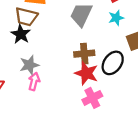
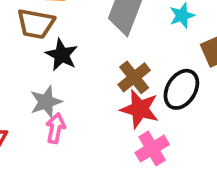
black star: (21, 34) -> (62, 55), moved
brown cross: (84, 54) -> (134, 77), turned -30

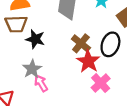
red star: (140, 109) -> (88, 61), turned 30
pink arrow: (56, 128) -> (41, 83), turned -30

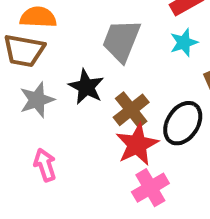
black star: (35, 39) -> (86, 87), moved
gray star: (32, 69) -> (37, 100), moved

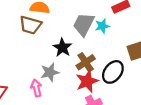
cyan star: (184, 43) -> (102, 26), moved
gray star: (37, 100) -> (50, 72), moved

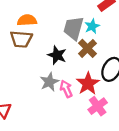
brown cross: (86, 62) -> (88, 48), moved
pink arrow: (36, 88) -> (66, 89), moved

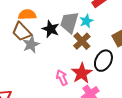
brown trapezoid: (21, 39) -> (22, 32), turned 40
black star: (57, 55) -> (51, 29), moved
gray star: (49, 82) -> (31, 44), moved

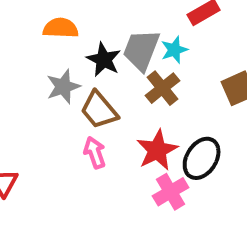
brown trapezoid: (22, 32) -> (99, 110), moved
black ellipse: (103, 61) -> (202, 158), moved
pink arrow: (62, 78) -> (95, 153), moved

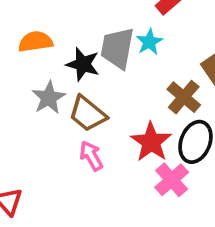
brown cross: (163, 88) -> (184, 97), moved

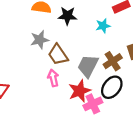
gray trapezoid: (117, 48) -> (88, 66), moved
black star: (83, 64) -> (67, 16), moved, turned -30
red star: (151, 142) -> (80, 91), moved

